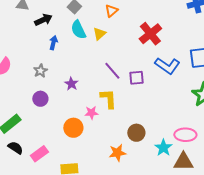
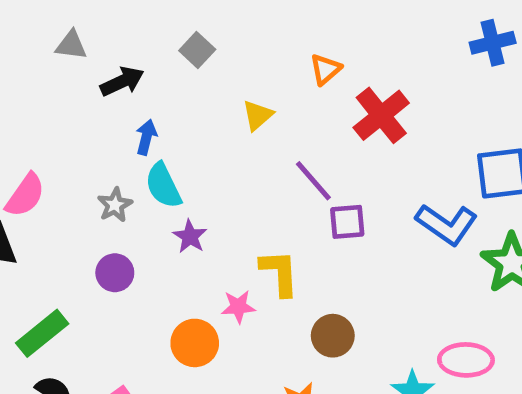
orange triangle: (111, 11) -> (325, 69), moved
cyan semicircle: (78, 30) -> (163, 186), moved
blue L-shape: (167, 66) -> (447, 224), moved
purple line: (112, 71) -> (313, 181), moved
brown circle: (136, 133) -> (333, 336), moved

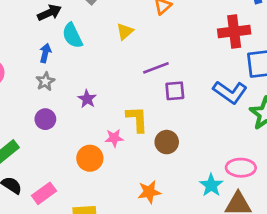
red cross: (381, 115) -> (234, 32), moved, turned 32
blue arrow: (146, 137) -> (45, 53), moved
purple line: (313, 181) -> (156, 68), turned -70
cyan semicircle: (163, 186) -> (72, 36), moved
brown circle: (333, 336) -> (167, 142), moved

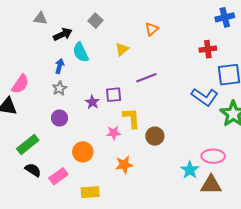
red cross: (234, 32) -> (208, 49), size x0.7
purple square: (175, 91) -> (114, 95), moved
orange circle: (90, 158) -> (83, 152), moved
orange star: (149, 192) -> (124, 165), moved

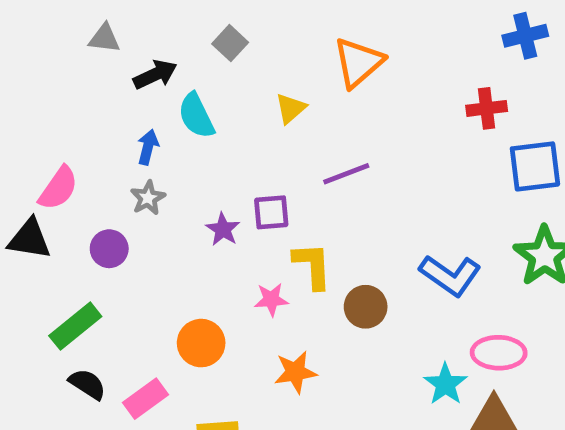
orange triangle: (152, 29) -> (358, 62), size x1.6
blue L-shape: (205, 97) -> (450, 275), moved
purple circle: (59, 118) -> (109, 249), moved

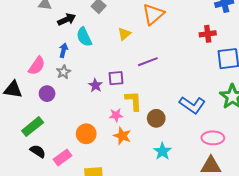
pink semicircle: (58, 188) -> (37, 66), moved
orange star: (295, 372) -> (122, 136), moved, turned 30
cyan star: (445, 384) -> (162, 151), moved

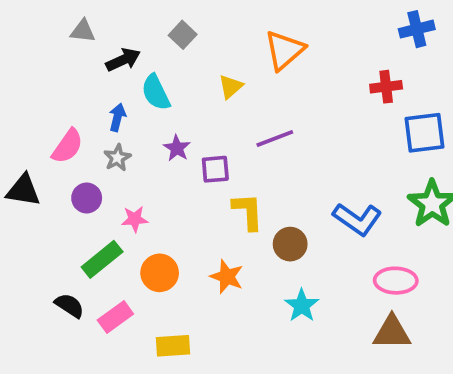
purple star: (95, 85) -> (177, 148), moved
pink star: (116, 115) -> (135, 219), moved
green rectangle: (33, 127) -> (102, 259), moved

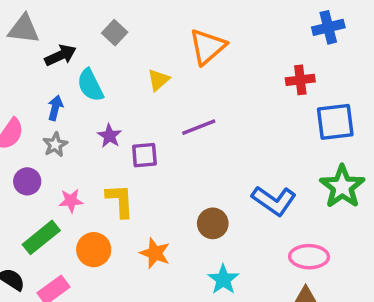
gray triangle: (83, 31) -> (24, 29), size x1.4
yellow L-shape: (248, 211) -> (120, 201), moved

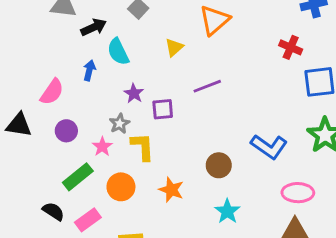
red cross: (300, 80) -> (291, 47), turned 30
gray star: (55, 145) -> (120, 124), moved
pink star: (71, 201) -> (102, 147), turned -30

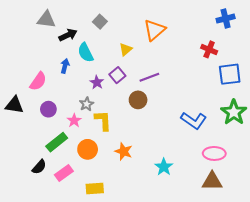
purple square: (163, 109) -> (117, 75), moved, turned -35
brown circle: (219, 165) -> (138, 100), moved
black semicircle: (53, 211) -> (39, 167), turned 98

